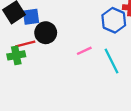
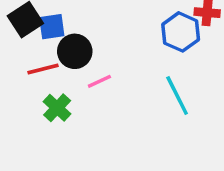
pink line: (84, 51) -> (99, 81), moved
green cross: (16, 55) -> (57, 108), moved, turned -36

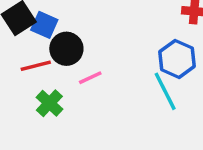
blue square: (52, 27) -> (44, 25), turned 32
blue hexagon: (181, 32) -> (177, 59), moved

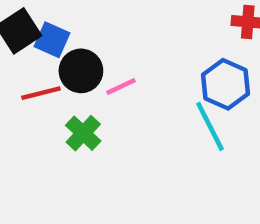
pink line: (90, 78) -> (121, 86), moved
green cross: (49, 103) -> (83, 133), moved

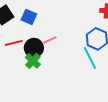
blue square: (52, 40) -> (29, 17), moved
black circle: (81, 71) -> (34, 48), moved

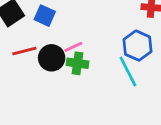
green cross: (33, 61) -> (78, 63), moved, turned -35

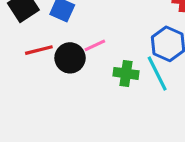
green cross: (78, 63) -> (126, 73), moved

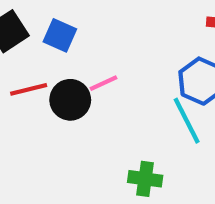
green cross: (126, 73) -> (145, 179), moved

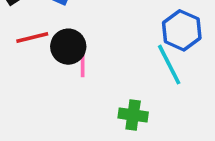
pink line: (103, 83) -> (83, 65), moved, turned -65

